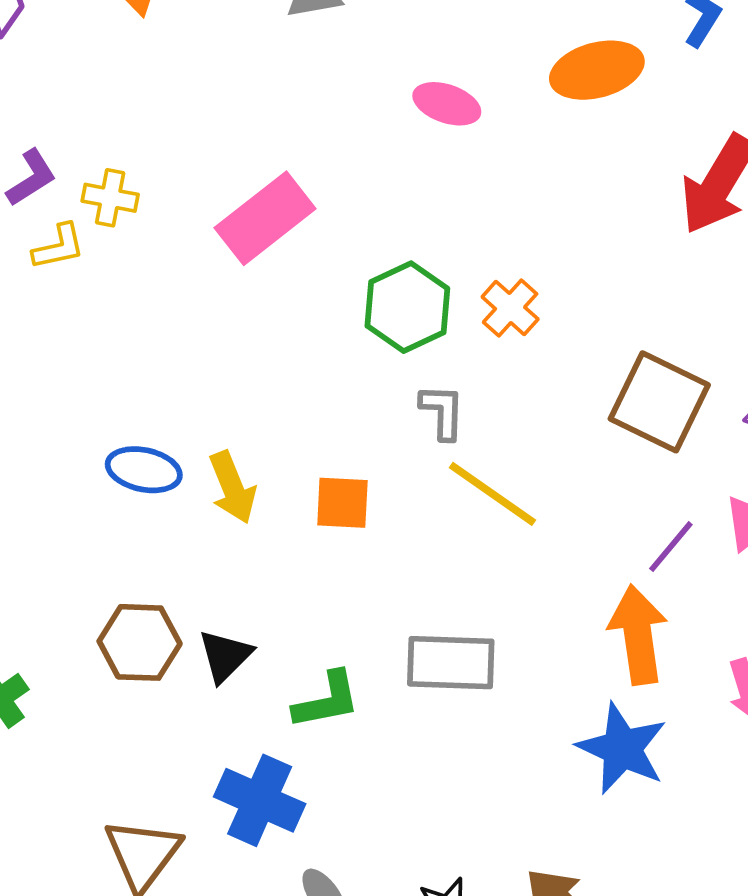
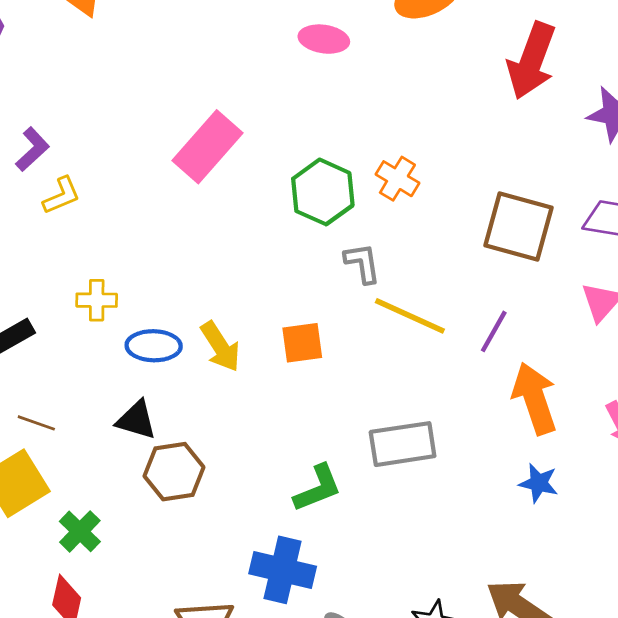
yellow cross: (110, 198) -> (97, 300), moved
purple line: (671, 547) -> (494, 331), moved
black triangle: (225, 656) -> (136, 420), moved, turned -48
blue star: (622, 748) -> (539, 483), size x0.6

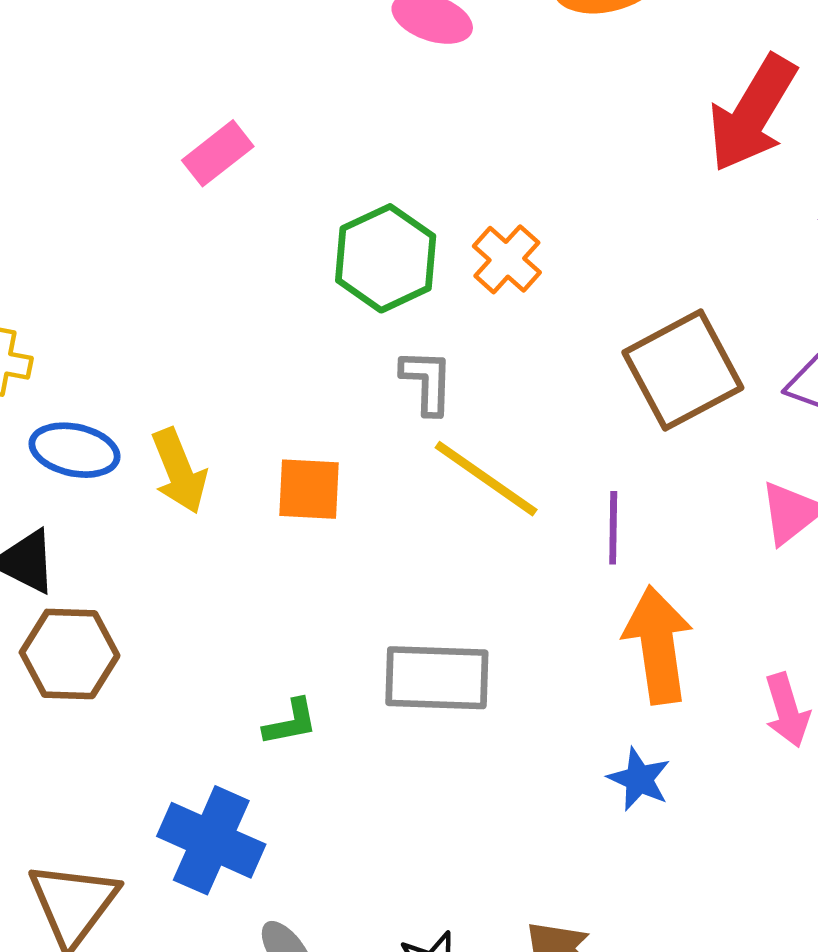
pink rectangle: (207, 147) -> (218, 153), size x0.6
brown square: (518, 226) -> (683, 370), turned 36
purple line: (494, 331) -> (613, 528), turned -39
green L-shape: (318, 488) -> (290, 722), size x0.7

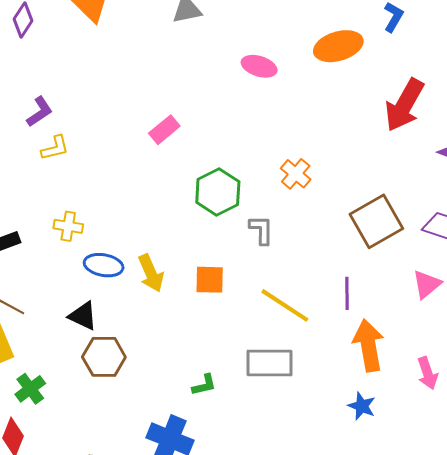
green hexagon: (386, 258) -> (218, 192), moved
yellow line: (486, 479) -> (285, 305), moved

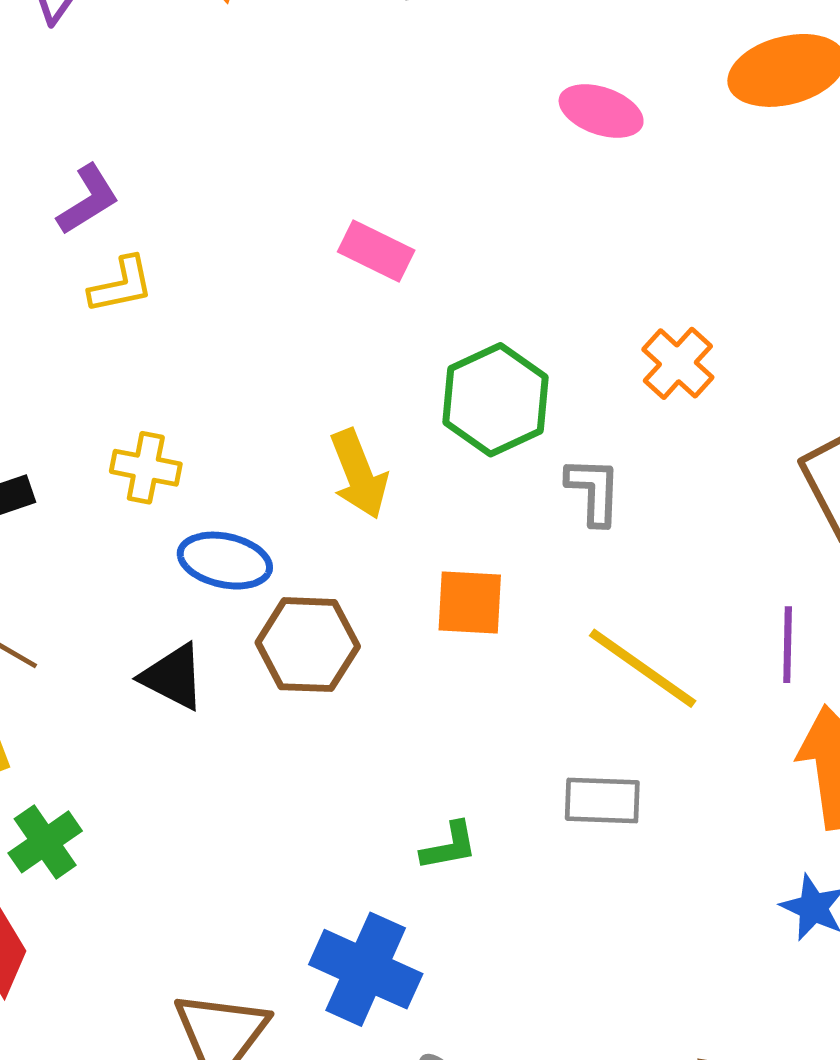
pink rectangle: (164, 130) -> (376, 251), turned 64
yellow arrow: (151, 273) -> (359, 474), moved
brown hexagon: (104, 357) -> (308, 645), moved
gray rectangle: (269, 363) -> (602, 800), size x0.7

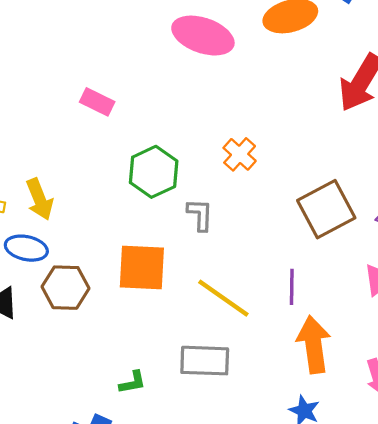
pink ellipse: (601, 111) -> (203, 36), size x1.6
yellow arrow: (359, 474) -> (40, 199), moved
orange square: (470, 603) -> (142, 267), size x1.5
gray rectangle: (602, 800) -> (205, 361), size x1.4

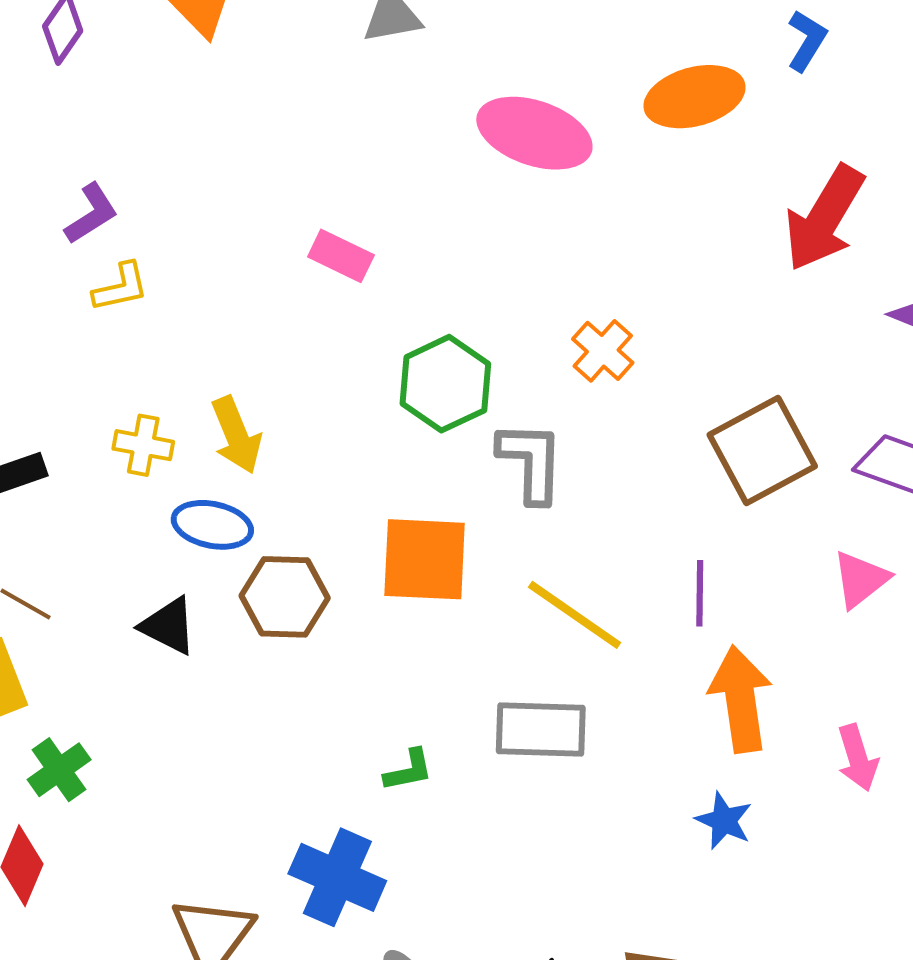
gray L-shape: (200, 215) -> (531, 462), size x1.4

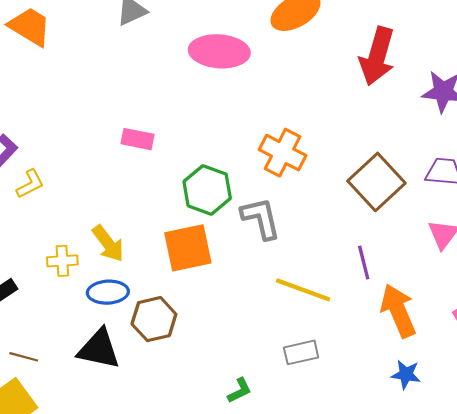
orange cross: (603, 351) -> (283, 153), size x1.4
orange square: (425, 559) -> (188, 248), moved
black triangle: (168, 626) -> (99, 349), size x1.4
gray rectangle: (541, 730) -> (301, 352), size x0.7

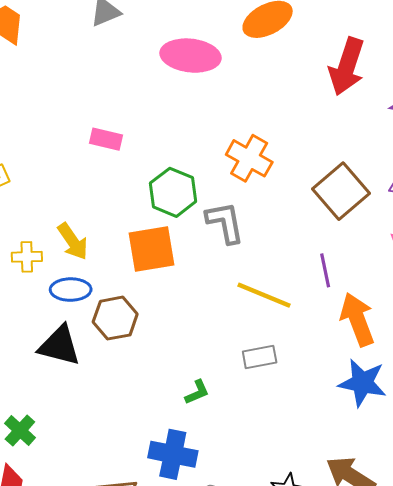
blue star: (406, 374) -> (362, 383), size x1.6

